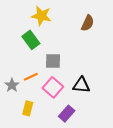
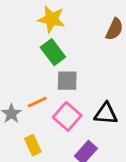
green rectangle: (31, 40) -> (53, 52), moved
yellow rectangle: (28, 108) -> (33, 145), turned -40

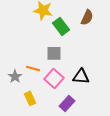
green rectangle: (53, 52) -> (61, 26), moved
orange line: (37, 102) -> (33, 68), turned 40

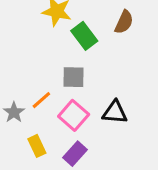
orange line: (33, 68) -> (41, 100), turned -56
purple rectangle: (67, 103) -> (75, 154), moved

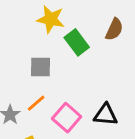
gray square: (74, 77) -> (40, 67), moved

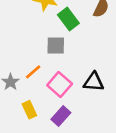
gray square: (40, 67) -> (56, 45), moved

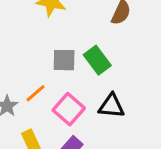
green rectangle: (68, 19) -> (97, 60), moved

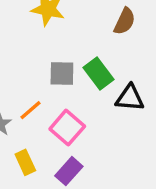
black triangle: (112, 106) -> (130, 98), moved

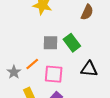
black triangle: (130, 98) -> (89, 69), moved
pink square: (67, 128) -> (54, 74), turned -36

